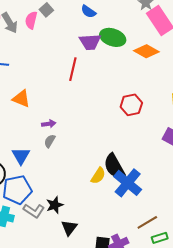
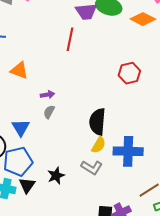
black semicircle: (114, 166) -> (97, 122), moved, turned 36
blue cross: (128, 183) -> (128, 151), turned -36
gray L-shape: (34, 211) -> (92, 167), moved
black triangle: (69, 228) -> (27, 185), moved

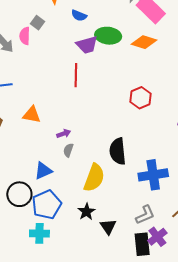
blue triangle: (21, 128) -> (43, 171), turned 48
yellow semicircle: (99, 145) -> (94, 178), moved, size x1.6
gray L-shape: (92, 167) -> (145, 215), moved, turned -45
black triangle: (27, 185) -> (108, 227), moved

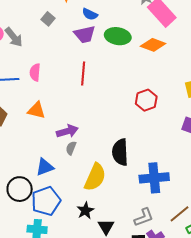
pink semicircle: (25, 36) -> (35, 72), moved
purple trapezoid: (87, 45) -> (85, 34), moved
purple arrow: (64, 134) -> (67, 131), size x1.5

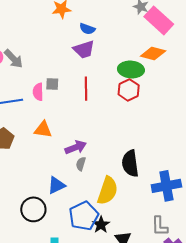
gray square: (48, 19) -> (52, 84), moved, turned -32
green ellipse: (118, 36) -> (131, 70), moved
red hexagon: (146, 100) -> (129, 90), moved
blue pentagon: (46, 201) -> (84, 216), moved
gray L-shape: (144, 217) -> (160, 226), turned 115

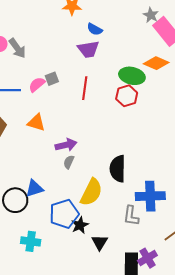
gray square: (52, 84) -> (52, 79), turned -32
pink semicircle: (38, 92) -> (37, 84), turned 42
blue triangle: (56, 185) -> (34, 188), moved
gray L-shape: (160, 226) -> (131, 216), moved

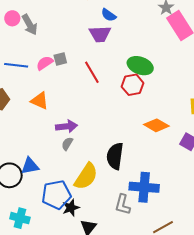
orange diamond: (156, 63) -> (156, 125), moved
red line: (85, 88) -> (92, 72), turned -45

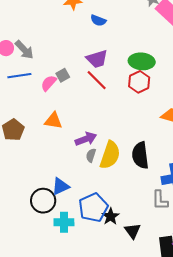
purple trapezoid: (100, 34) -> (97, 59), moved
blue line: (16, 65) -> (19, 76), moved
yellow semicircle: (86, 176) -> (110, 155), moved
cyan cross: (20, 218) -> (64, 222), moved

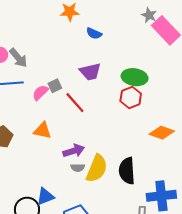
red line: (97, 80) -> (75, 103), moved
gray semicircle: (91, 155) -> (78, 168), turned -112

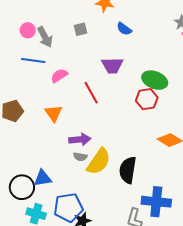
gray square: (55, 86) -> (80, 29), moved
orange triangle: (42, 131) -> (53, 113), turned 30

